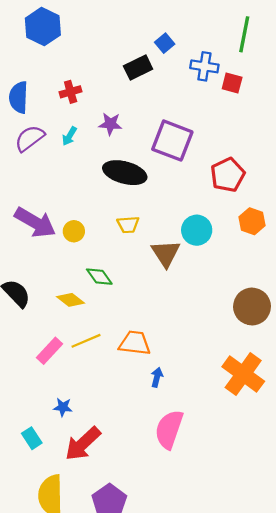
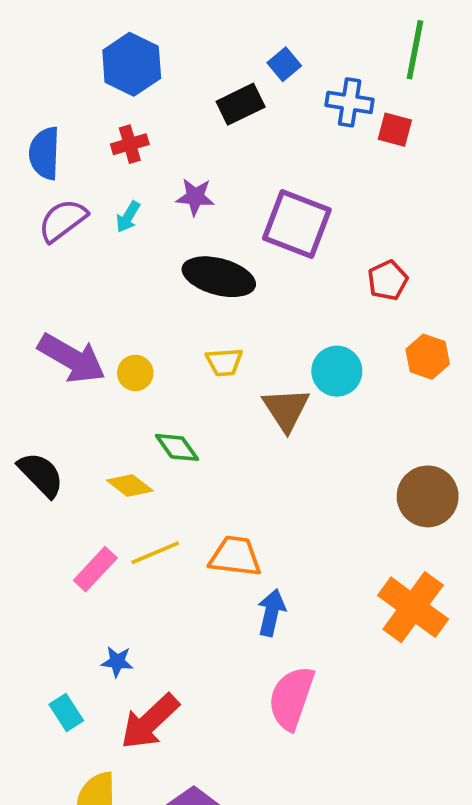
blue hexagon: (43, 27) -> (132, 64), moved
red pentagon: (228, 175) -> (388, 280), size x0.7
blue arrow: (157, 377) -> (271, 613), size x1.4

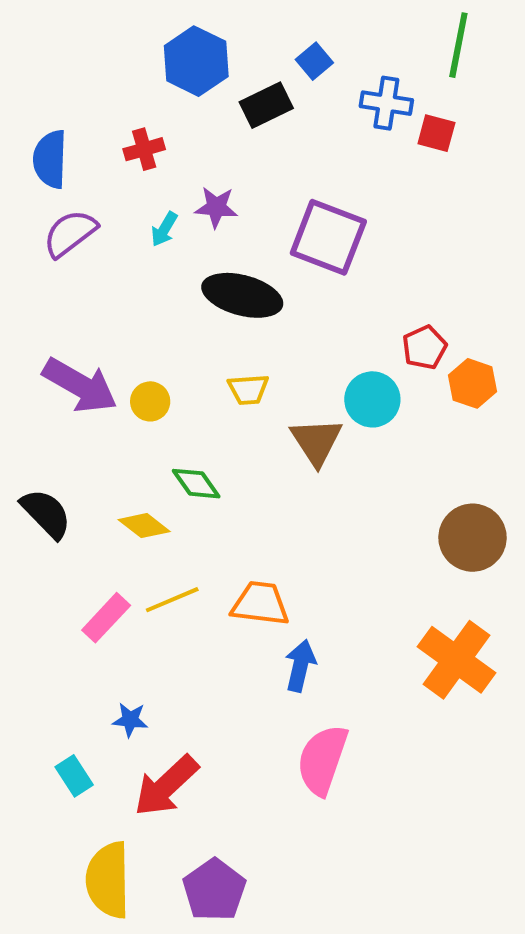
blue hexagon: (132, 64) -> (196, 61), moved
cyan arrow: (128, 217) -> (164, 229), moved
red pentagon: (388, 280) -> (424, 347), moved

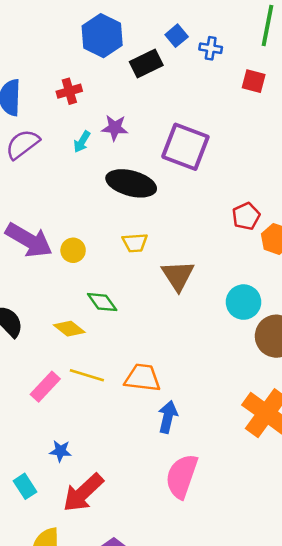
blue cross: (386, 103) -> (211, 48), moved, size x0.7
cyan circle: (372, 399) -> (244, 302), moved
yellow line: (172, 600) -> (87, 375), turned 40

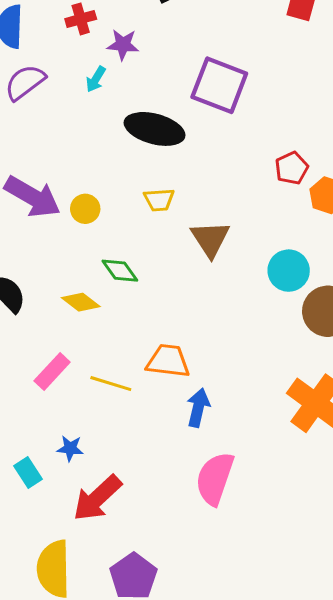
purple star: (115, 128) -> (123, 45), moved
yellow line: (87, 375) -> (111, 384), moved
cyan rectangle: (25, 486) -> (28, 472), moved

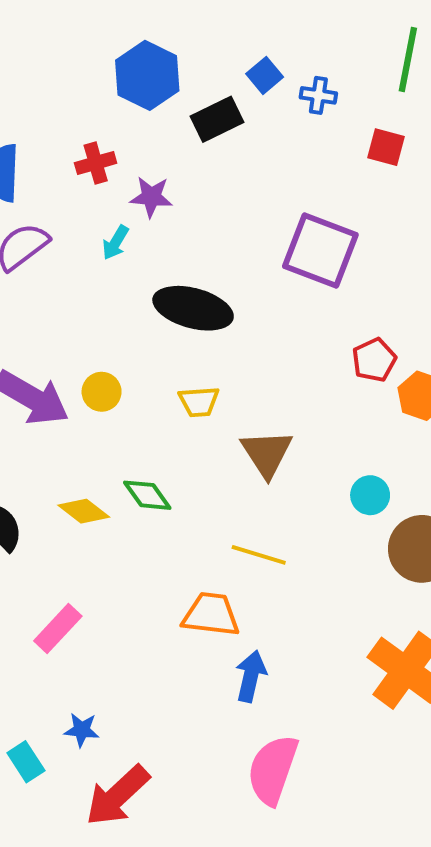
purple square: (219, 85) -> (320, 251), moved
yellow circle: (85, 209) -> (102, 392), moved
cyan circle: (289, 271) -> (370, 495), size x0.7
yellow diamond: (81, 302) -> (84, 511), moved
yellow line: (111, 384) -> (259, 555), moved

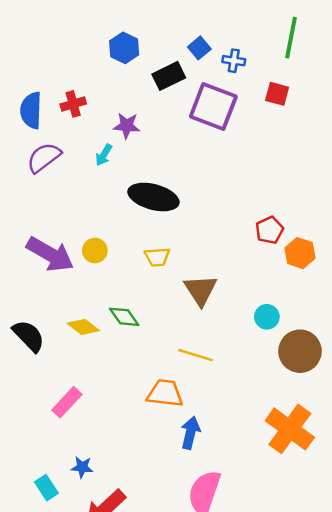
blue hexagon: (147, 75) -> (124, 48), size x0.7
red cross: (96, 163) -> (73, 104), moved
purple square: (320, 251) -> (213, 107), moved

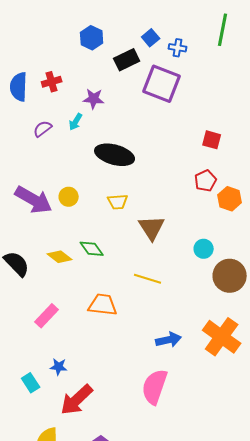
red square: (277, 94) -> (212, 140), moved
purple semicircle: (44, 157) -> (43, 129), moved, size x0.7
orange trapezoid: (165, 393) -> (103, 305), moved
blue arrow: (190, 433) -> (169, 340), moved, turned 65

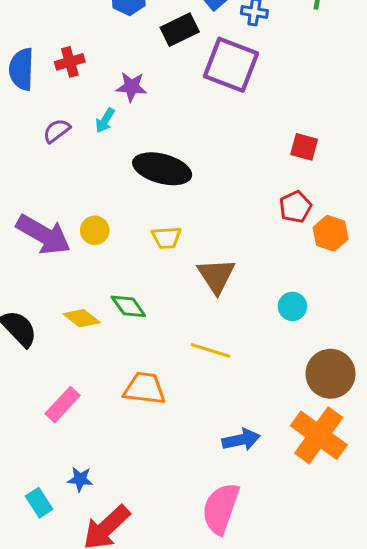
brown circle: (230, 276) -> (331, 374), moved

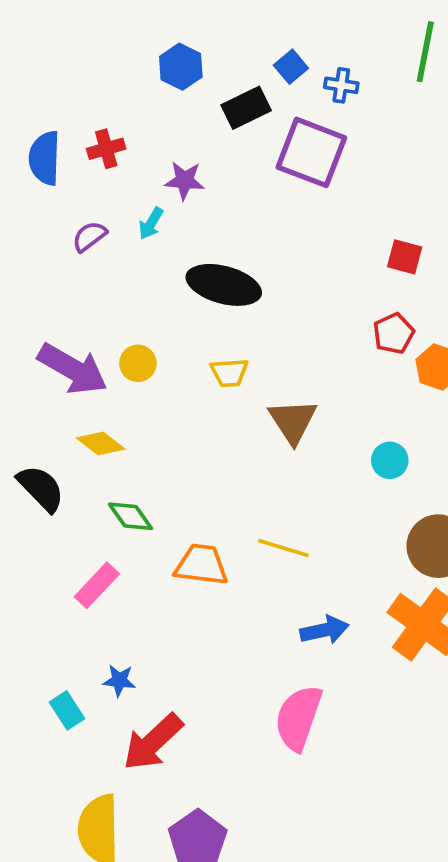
green diamond: (128, 306) -> (130, 516), moved
yellow diamond: (82, 318) -> (101, 444), moved
yellow line: (210, 350) -> (283, 548), moved

